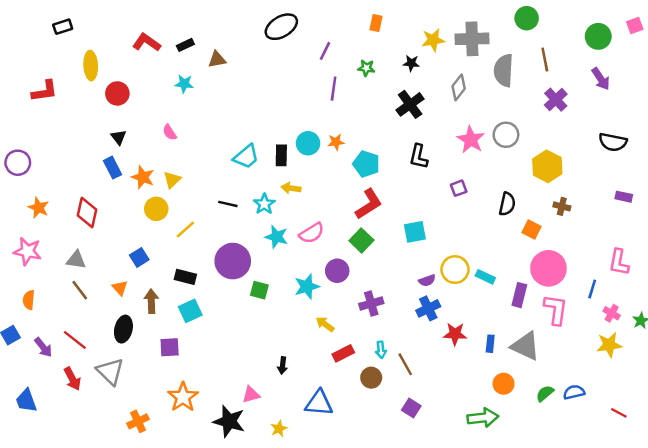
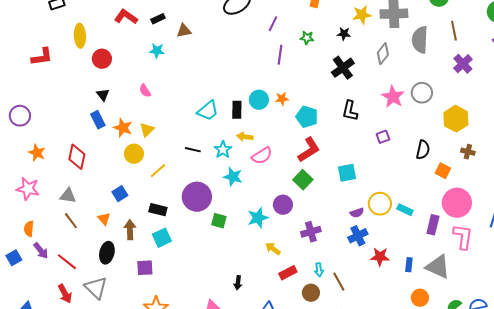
pink semicircle: (312, 233) -> (262, 156), moved
purple arrow: (43, 347) -> (41, 251), moved

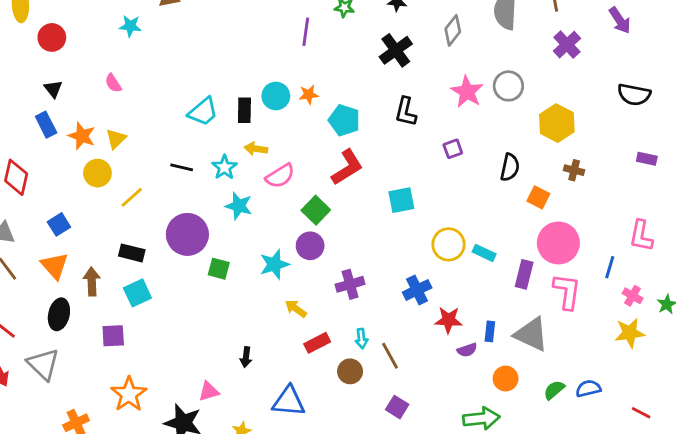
green square: (303, 180) -> (316, 210), moved
blue square: (120, 194) -> (59, 224), moved
purple semicircle: (357, 213) -> (467, 350), moved
orange triangle: (104, 219) -> (55, 266), size x1.5

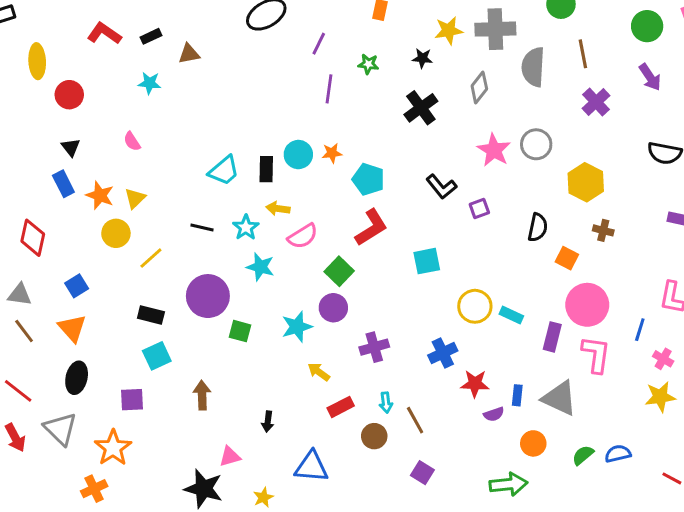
black L-shape: (406, 112) -> (441, 187), moved, turned -52
brown arrow: (92, 281) -> (202, 395), moved
orange star: (129, 394) -> (113, 448), moved

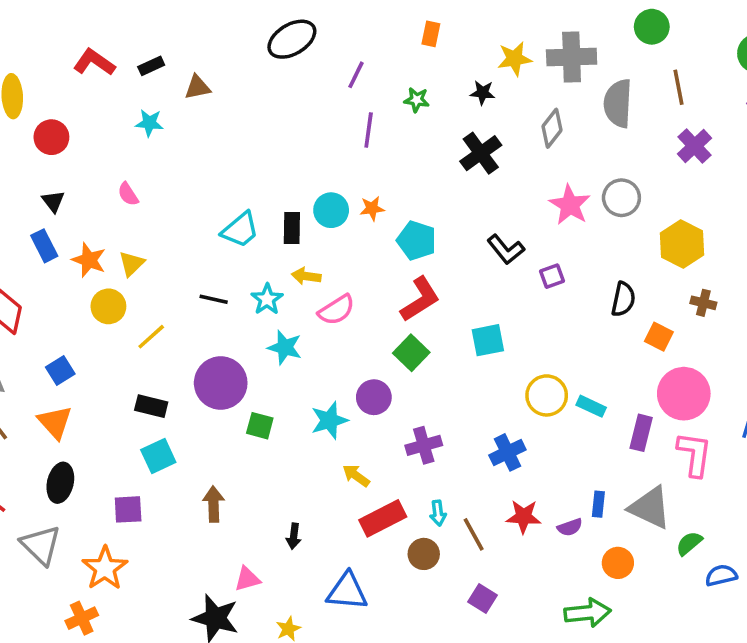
green square: (339, 271) -> (411, 353), moved
red star: (475, 384) -> (523, 517), moved
red rectangle: (341, 407) -> (383, 518), size x1.4
green semicircle: (583, 455) -> (689, 543), moved

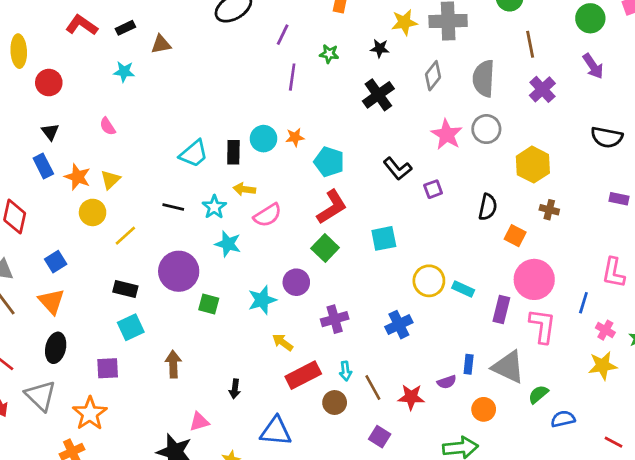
gray semicircle: (618, 103) -> (484, 78), moved
red star: (523, 517) -> (411, 397), moved

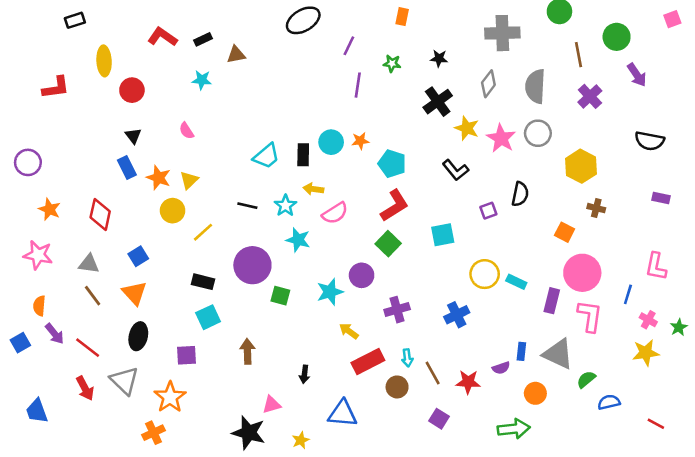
green circle: (590, 18) -> (617, 37), moved
yellow star: (404, 22) -> (467, 128), moved, turned 30
purple square: (433, 189) -> (488, 211), moved
black semicircle: (488, 207) -> (520, 194), moved

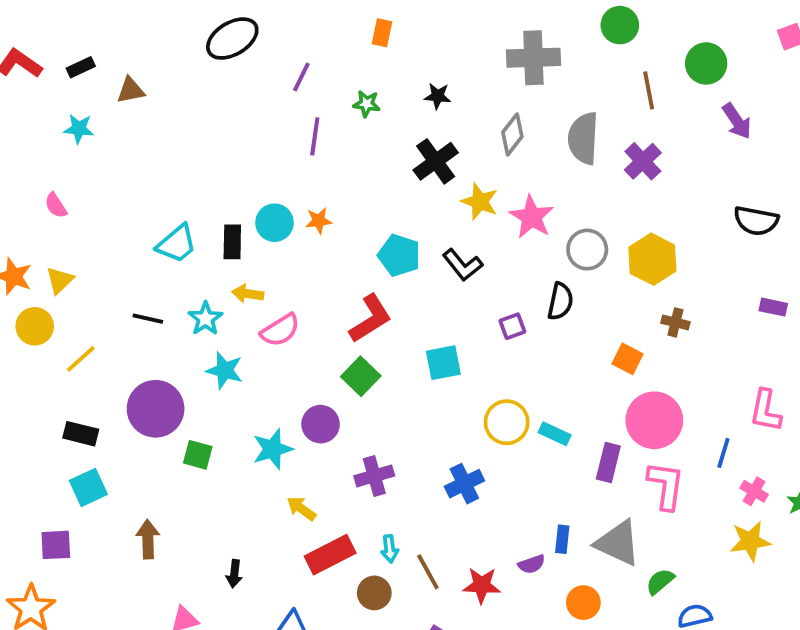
purple cross: (590, 96) -> (643, 161), moved
gray circle: (538, 133) -> (587, 250), moved
cyan pentagon: (392, 164) -> (399, 255), moved

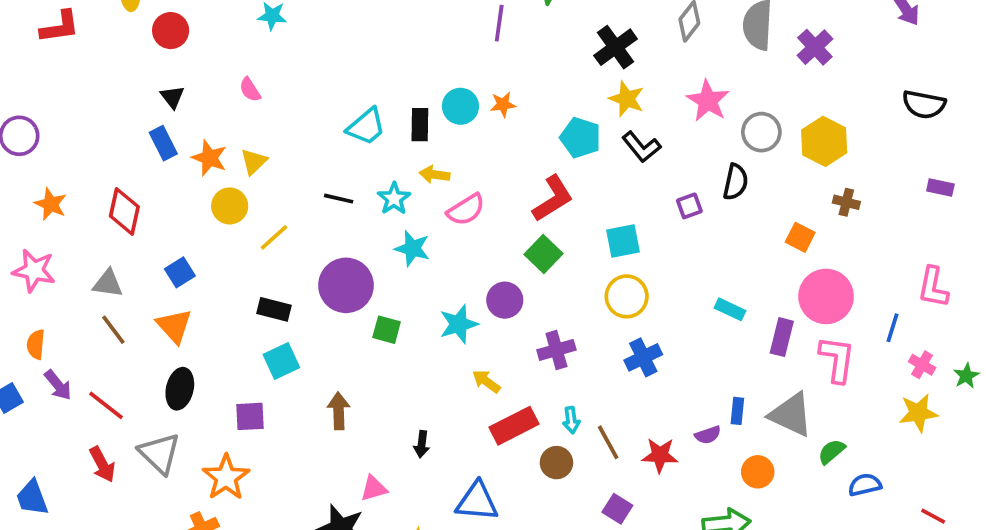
yellow star: (480, 202) -> (627, 99), moved
yellow circle: (507, 422) -> (627, 296), moved

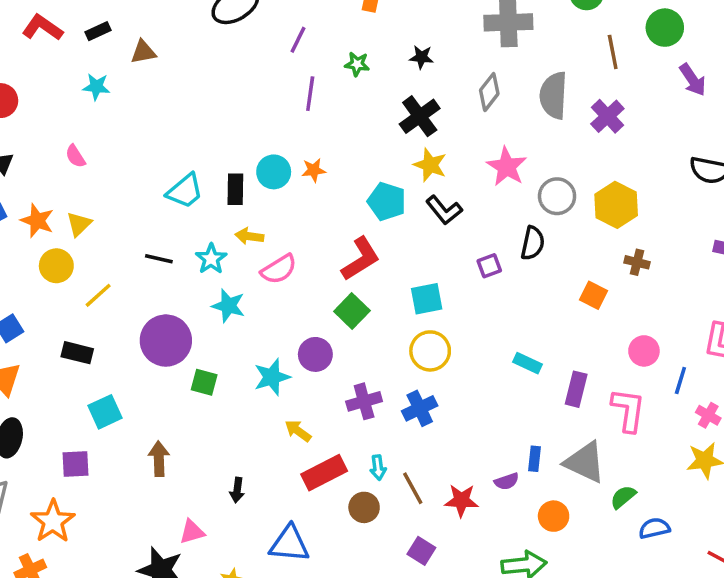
pink circle: (826, 296) -> (644, 351), moved, size x0.6
black rectangle: (274, 309) -> (77, 353), moved
blue cross: (643, 357) -> (420, 408), moved

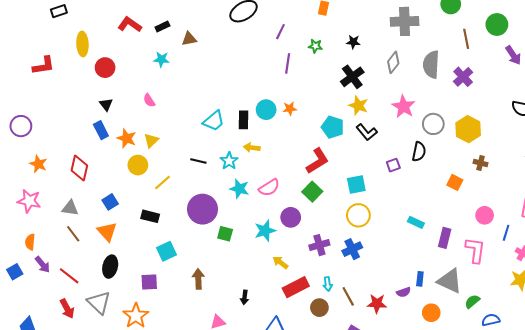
pink semicircle: (279, 269) -> (269, 188), moved

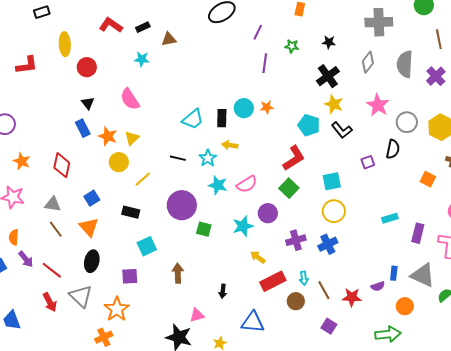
pink semicircle: (149, 100) -> (130, 99), size x1.6
cyan rectangle: (416, 222) -> (390, 218), turned -42

